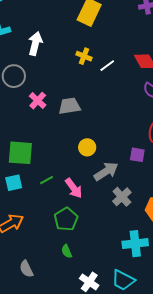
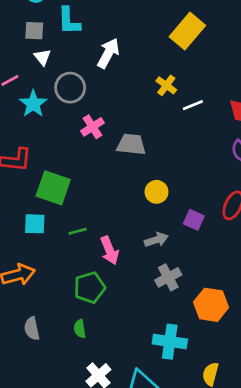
yellow circle: (87, 147) -> (156, 192), moved
purple square: (137, 155) -> (194, 220), moved
gray arrow: (106, 171) -> (156, 240), size x0.7
gray semicircle: (26, 269) -> (32, 329), moved

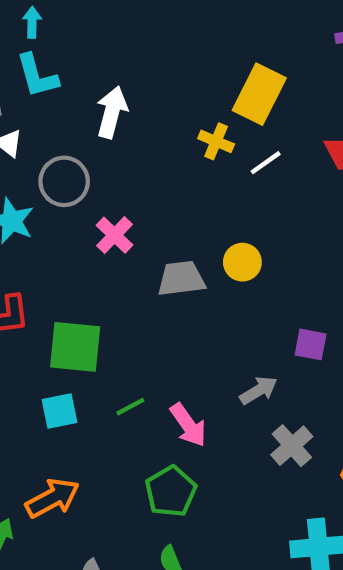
yellow rectangle: (187, 31) -> (259, 94), moved
gray trapezoid: (131, 144) -> (181, 279), moved
yellow circle: (156, 192) -> (242, 262), moved

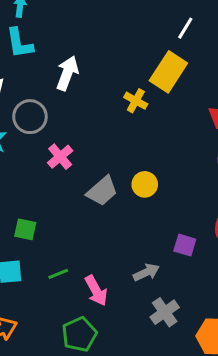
white line: (266, 163) -> (185, 28), moved, turned -30
gray trapezoid: (181, 279) -> (102, 191), turned 140
green square: (75, 347) -> (25, 229), size x0.6

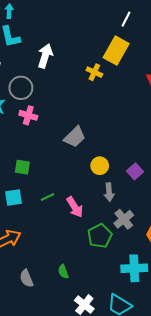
pink cross: (60, 157) -> (28, 115), moved, turned -30
yellow circle: (145, 184) -> (100, 166), moved
purple square: (185, 245) -> (135, 171), turned 35
gray arrow: (146, 272) -> (109, 192), turned 114
green pentagon: (79, 334) -> (100, 236), moved

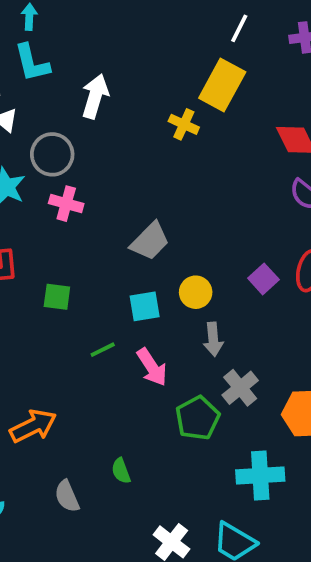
purple square: (135, 171) -> (263, 279), moved
cyan square: (13, 197) -> (145, 306), moved
green semicircle: (63, 272) -> (121, 471), moved

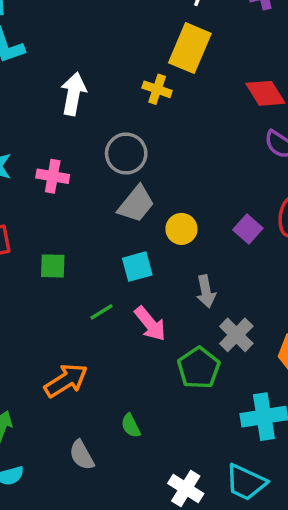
white arrow: (95, 96) -> (73, 94), moved
gray circle: (52, 154) -> (126, 154), moved
yellow circle: (196, 292) -> (181, 229), moved
orange arrow: (33, 426) -> (66, 380), moved

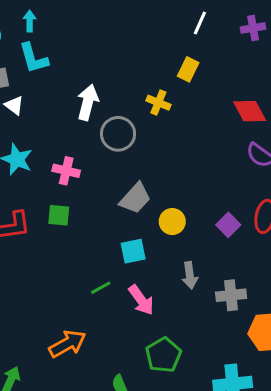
yellow rectangle: (190, 48) -> (188, 69), size x0.6
gray circle: (126, 154) -> (118, 134), moved
green square: (53, 266) -> (59, 215), moved
gray cross: (236, 335) -> (231, 295), moved, turned 36
green pentagon: (199, 368) -> (163, 355), moved

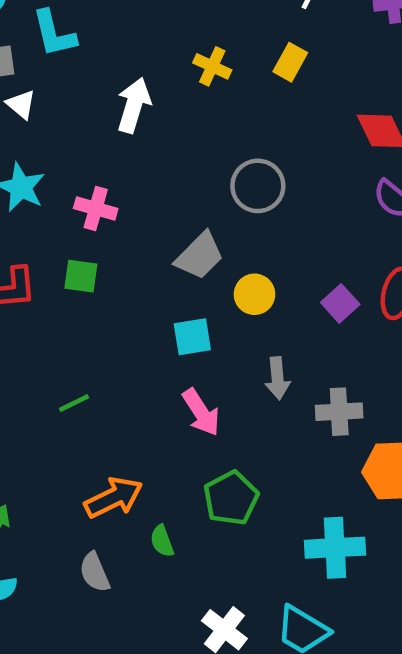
yellow cross: (158, 103) -> (212, 66), moved
gray circle: (118, 134) -> (258, 186), moved
green line: (101, 288) -> (74, 403), moved
orange arrow: (67, 344) -> (114, 498), moved

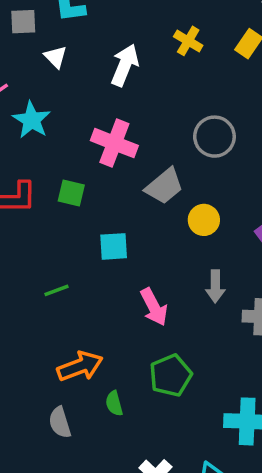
white triangle: (21, 104) -> (56, 57), moved
pink cross: (96, 209) -> (114, 143), moved, size x1.4
cyan square: (192, 337) -> (114, 246), moved

